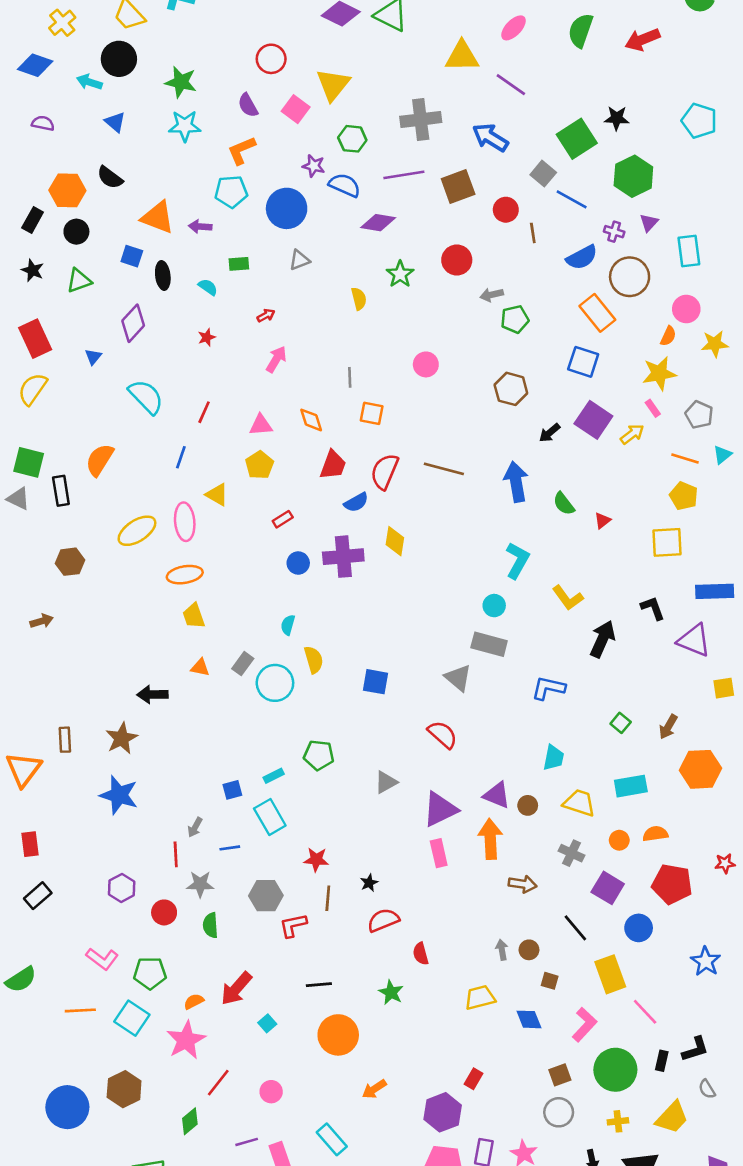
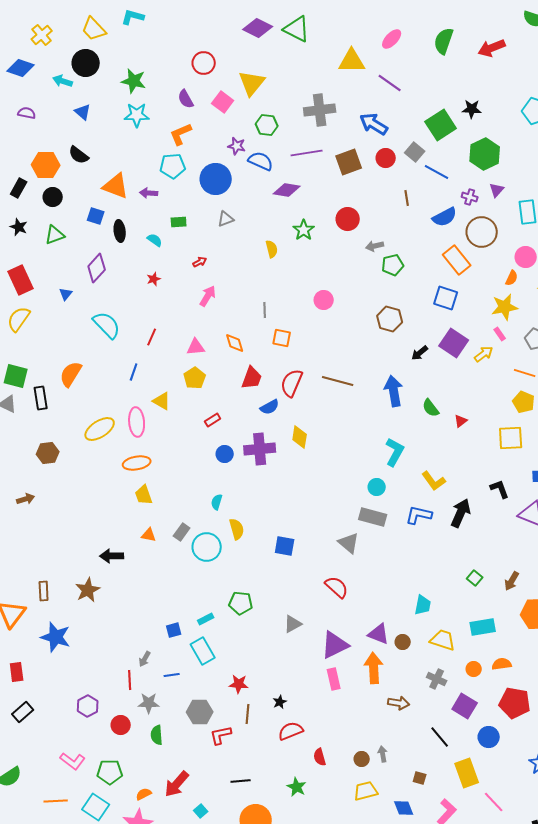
red circle: (506, 210) -> (386, 158), moved
blue L-shape: (548, 688) -> (419, 515), moved
blue star: (119, 795) -> (56, 637), moved
brown circle: (529, 950) -> (362, 759), moved

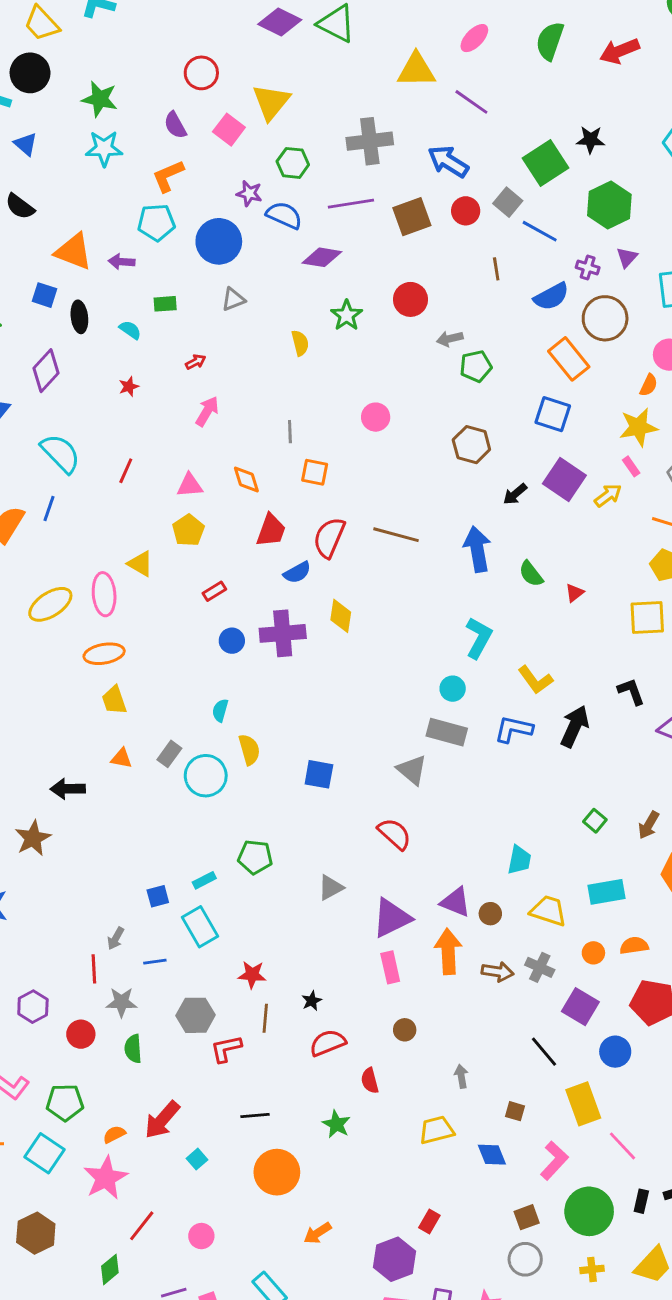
blue line: (134, 372) -> (49, 509), moved
brown arrow: (399, 703) -> (498, 972), moved
brown circle: (362, 759) -> (405, 1030), moved

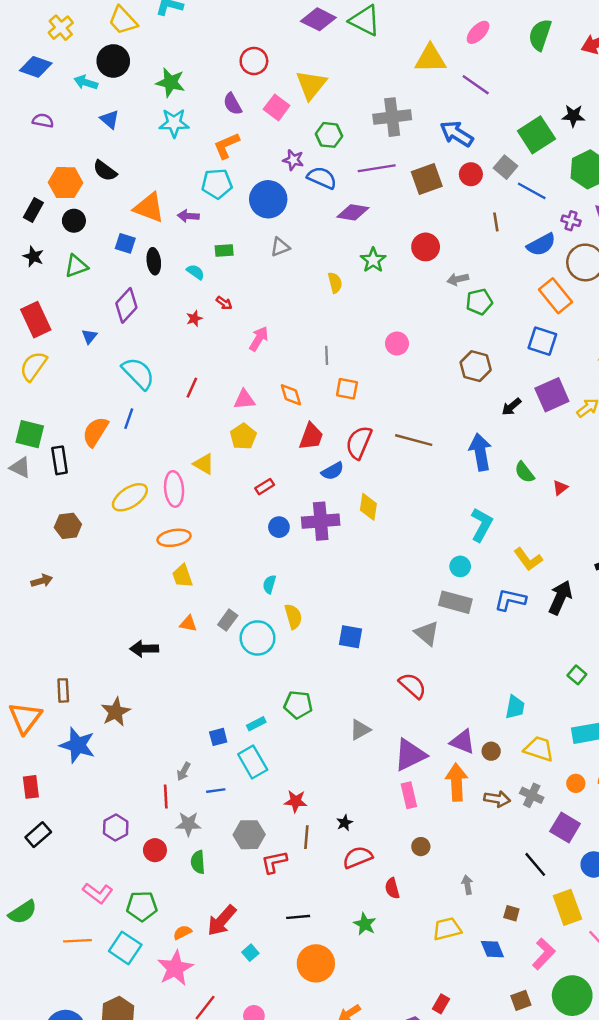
red arrow: (196, 362) -> (224, 303), moved, turned 63
purple square: (564, 479) -> (552, 395), turned 32
brown star: (33, 838) -> (116, 712), moved

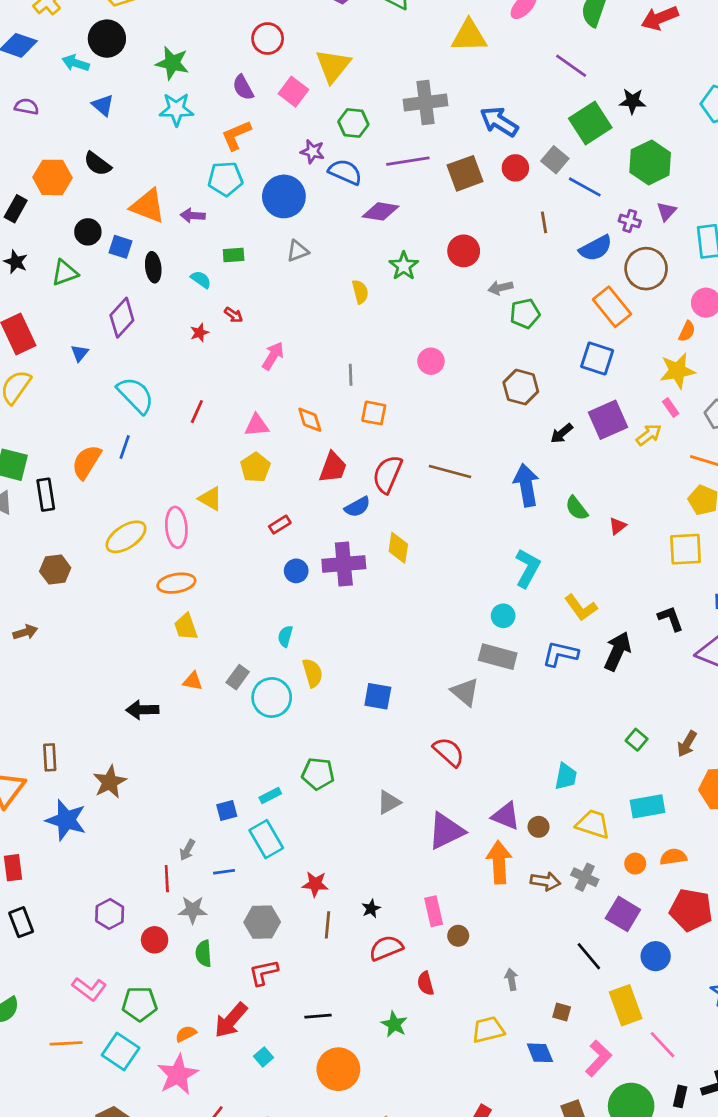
purple line: (476, 85) -> (571, 66), moved
black circle: (74, 221) -> (88, 232), moved
pink rectangle: (409, 795) -> (434, 911), moved
black rectangle: (38, 835) -> (21, 922), turned -70
red L-shape: (274, 862) -> (264, 973), moved

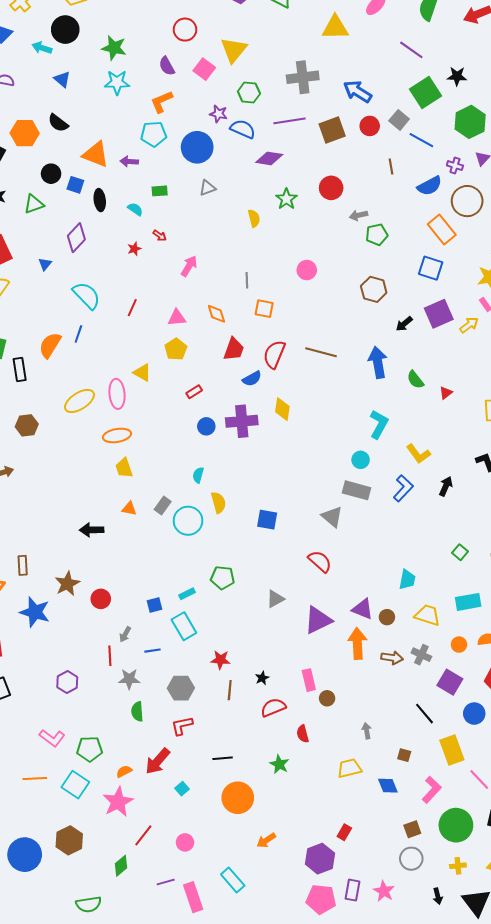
black arrow: (617, 651) -> (446, 486), size x0.7
blue L-shape: (560, 654) -> (403, 488), turned 120
red circle: (155, 940) -> (101, 599), moved

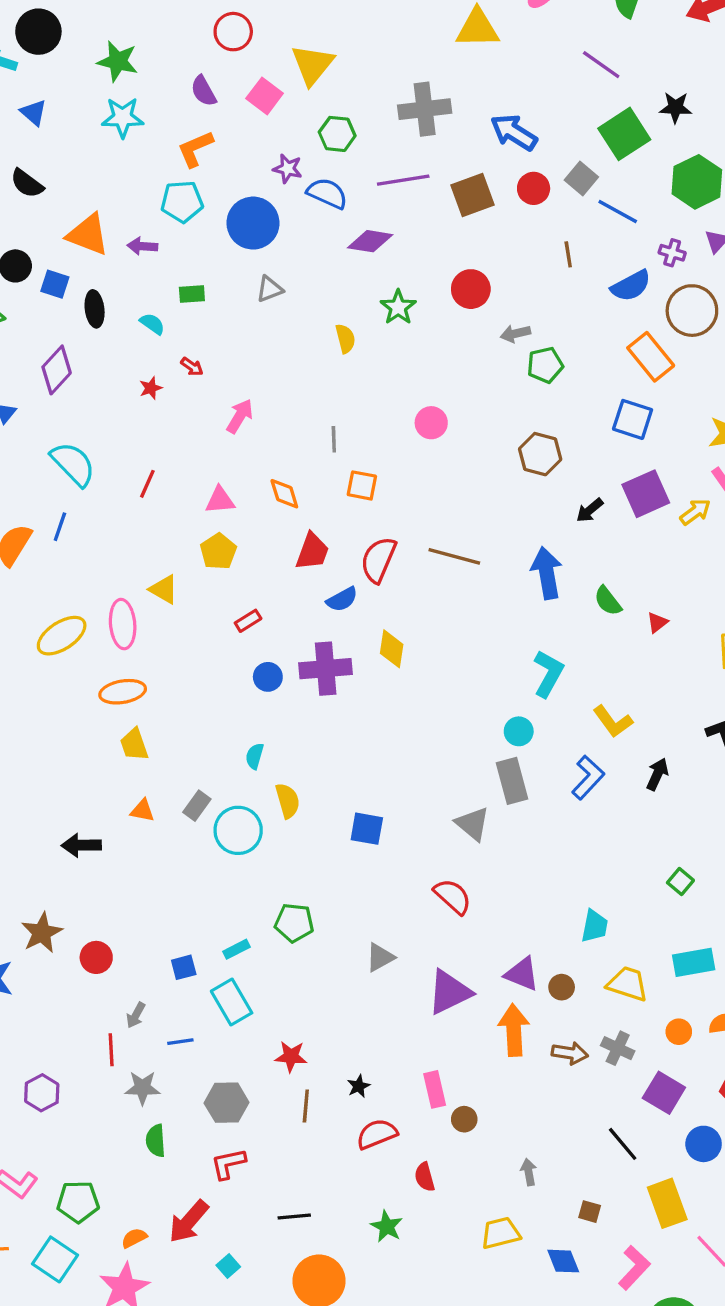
gray rectangle: (356, 490) -> (512, 781), turned 60

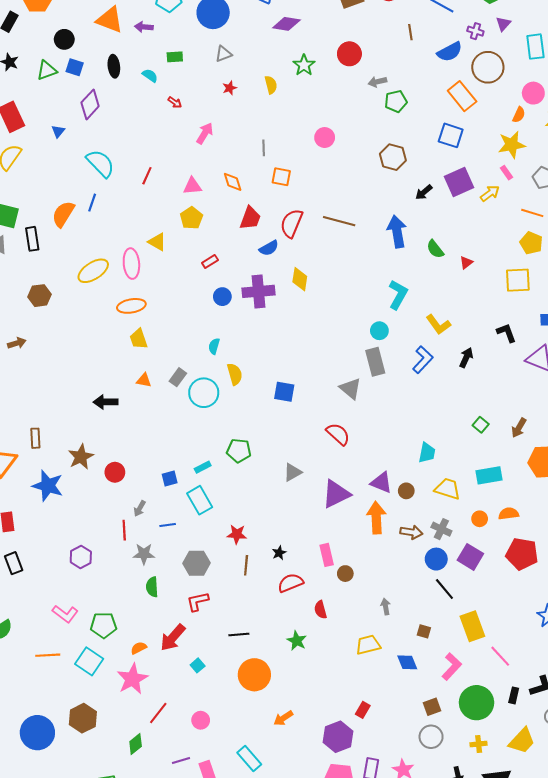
blue square: (55, 284) -> (75, 67), moved
red star: (151, 388) -> (230, 88), moved
blue circle: (704, 1144) -> (436, 559), moved

